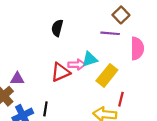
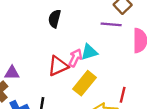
pink arrow: (77, 65) -> (75, 58), turned -63
yellow rectangle: (107, 75) -> (85, 83), moved

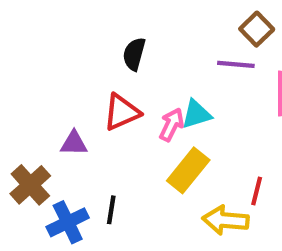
red triangle: (58, 66) -> (122, 112), moved
purple triangle: (12, 73) -> (74, 143), moved

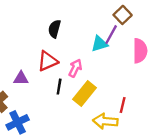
purple line: (236, 64) -> (111, 35), turned -66
cyan triangle: (196, 114) -> (100, 44), moved
black line: (111, 210) -> (59, 87), moved

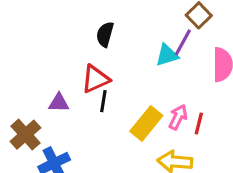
pink arrow: (75, 68) -> (178, 117), moved
black line: (59, 87) -> (103, 101), moved
red line: (123, 105) -> (199, 123), moved

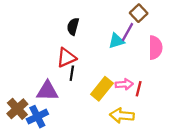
purple triangle: (59, 103) -> (47, 91), moved, size x1.5
pink arrow: (178, 117) -> (124, 84), turned 60
brown cross: (25, 135) -> (17, 109), moved

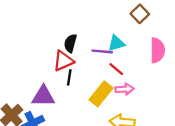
black semicircle: (73, 26) -> (70, 43), moved
purple line: (127, 32) -> (102, 51), moved, turned 66
red line: (139, 89) -> (116, 69), moved, turned -64

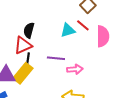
purple line: (102, 51) -> (56, 58), moved
red line: (116, 69) -> (83, 25), moved
yellow rectangle: (101, 94) -> (23, 73), moved

